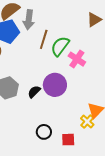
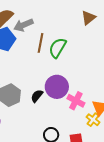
gray arrow: (29, 20) -> (23, 25), turned 66
pink cross: (77, 59) -> (76, 101), moved

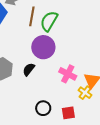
purple circle: (57, 87) -> (43, 47), moved

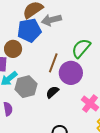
brown line: (32, 16) -> (53, 63), moved

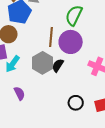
gray hexagon: (26, 87) -> (43, 63), moved

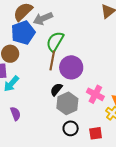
green semicircle: (74, 16) -> (55, 41), moved
gray hexagon: (43, 63) -> (67, 103), moved

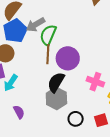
gray arrow: (43, 19) -> (36, 25), moved
black semicircle: (56, 89) -> (56, 82), size x1.5
gray hexagon: (67, 103) -> (56, 98), moved

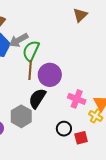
gray hexagon: (56, 98) -> (21, 116), moved
black circle: (76, 119) -> (64, 129), moved

